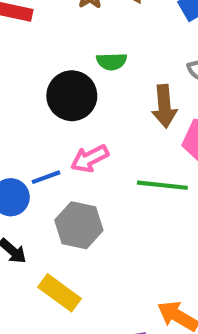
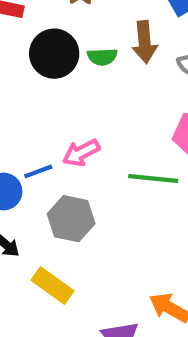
black circle: (72, 96) -> (54, 54), moved
brown arrow: (164, 106) -> (145, 42), moved

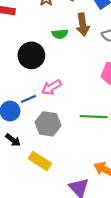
black circle: (54, 54) -> (31, 55), moved
green line: (153, 179) -> (94, 117), moved

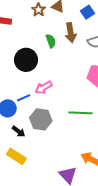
green semicircle: (60, 34) -> (51, 41), turned -104
black arrow: (13, 140) -> (19, 131), moved
yellow rectangle: (40, 161) -> (16, 156), moved

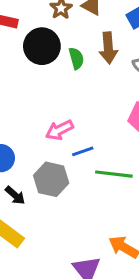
black circle: (26, 60) -> (42, 46), moved
blue line: (24, 98) -> (83, 151), moved

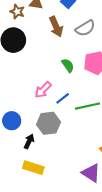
green semicircle: (76, 58) -> (68, 65), moved
black arrow: (15, 195) -> (29, 141), turned -88

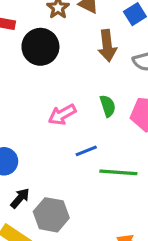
pink arrow: (43, 90) -> (62, 115), moved
gray hexagon: (49, 123) -> (51, 215), moved

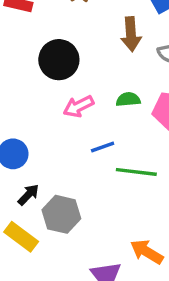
black circle: (40, 47) -> (59, 60), moved
green semicircle: (108, 106) -> (128, 99), turned -80

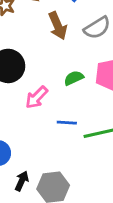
blue line: (103, 147) -> (67, 123), turned 42

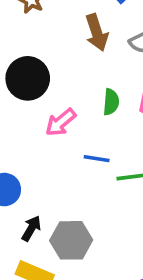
green semicircle: (74, 78) -> (111, 102), turned 114

